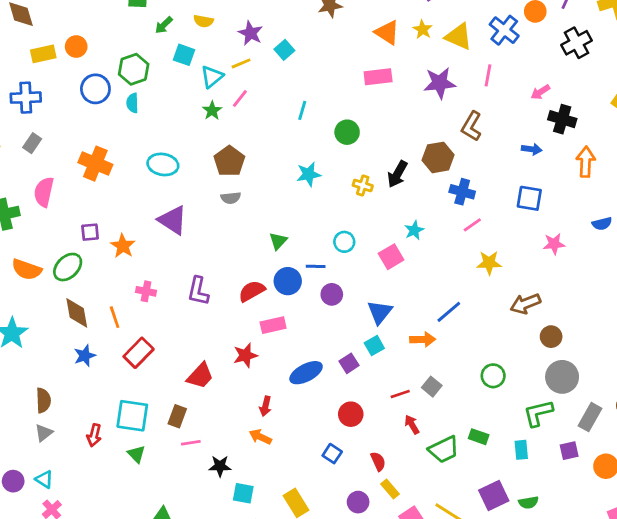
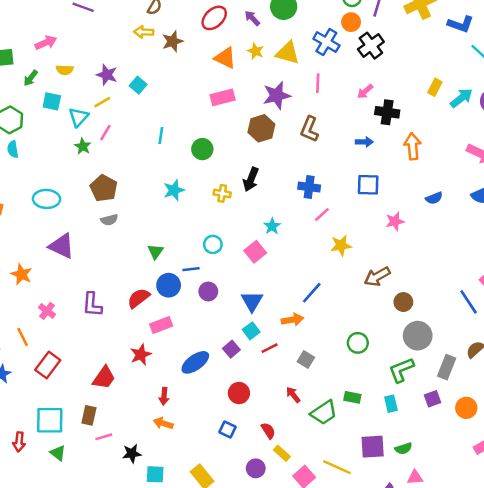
black cross: (577, 43) -> (371, 46), moved
brown hexagon: (438, 157) -> (261, 128), moved
pink cross: (146, 291) -> (47, 311), turned 35
red line: (400, 394) -> (270, 348), moved
purple square: (494, 496) -> (373, 447), turned 30

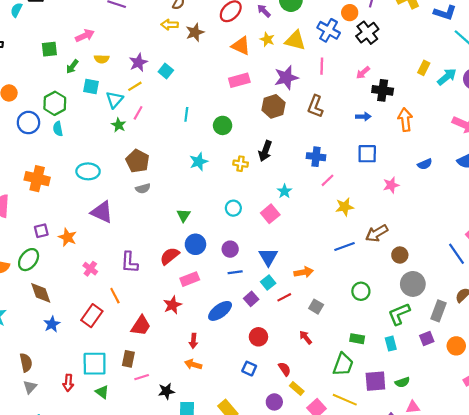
purple star: (107, 75) -> (138, 62), turned 30
blue line: (191, 269) -> (235, 272), moved
blue line: (312, 293) -> (345, 246), moved, turned 30
orange line: (23, 337) -> (115, 296), moved
green trapezoid: (324, 413) -> (343, 364), moved, turned -35

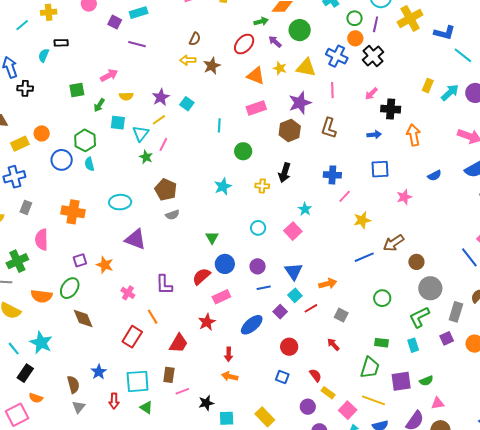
cyan line: (186, 114) -> (219, 125), moved
blue star: (52, 324) -> (99, 372), moved

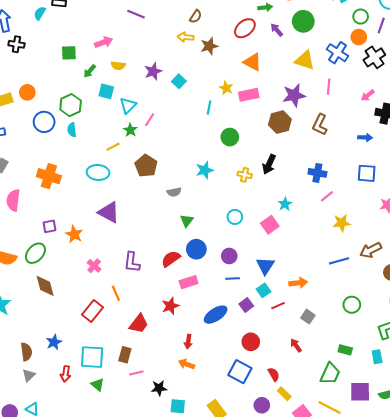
yellow star: (280, 68) -> (226, 88), moved
yellow line: (159, 120) -> (113, 147), moved
gray semicircle: (172, 215) -> (174, 192), moved
blue square: (282, 377) -> (240, 372), size x1.6

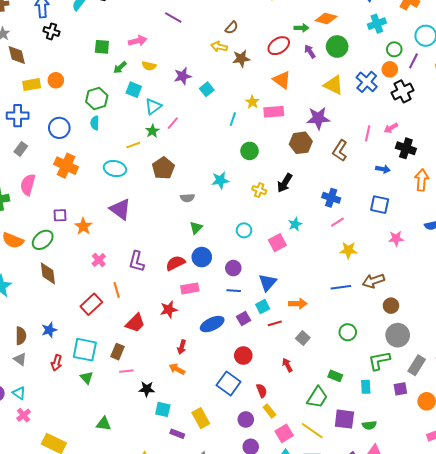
pink line: (329, 87) -> (368, 133), moved
blue circle: (44, 122) -> (59, 128), moved
gray triangle: (29, 375) -> (20, 359), turned -48

